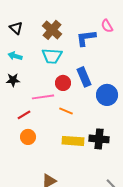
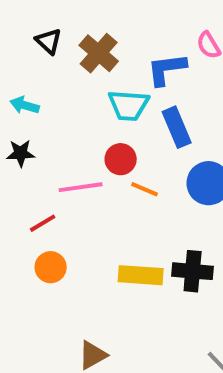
black triangle: (16, 28) -> (49, 41), moved
cyan trapezoid: (52, 56) -> (129, 105), moved
blue rectangle: (84, 77) -> (177, 127), moved
orange line: (66, 111) -> (145, 189), moved

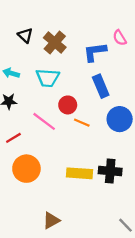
cyan trapezoid: (129, 105) -> (48, 78), moved
pink line: (81, 187) -> (44, 121), turned 45
red line: (43, 223) -> (13, 138), moved
orange circle: (51, 267) -> (26, 169), size x1.5

